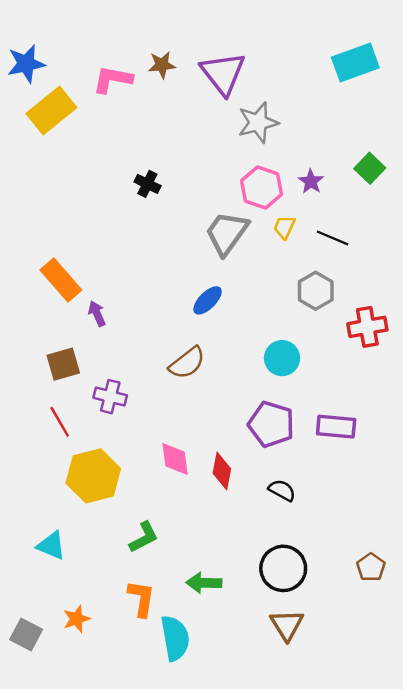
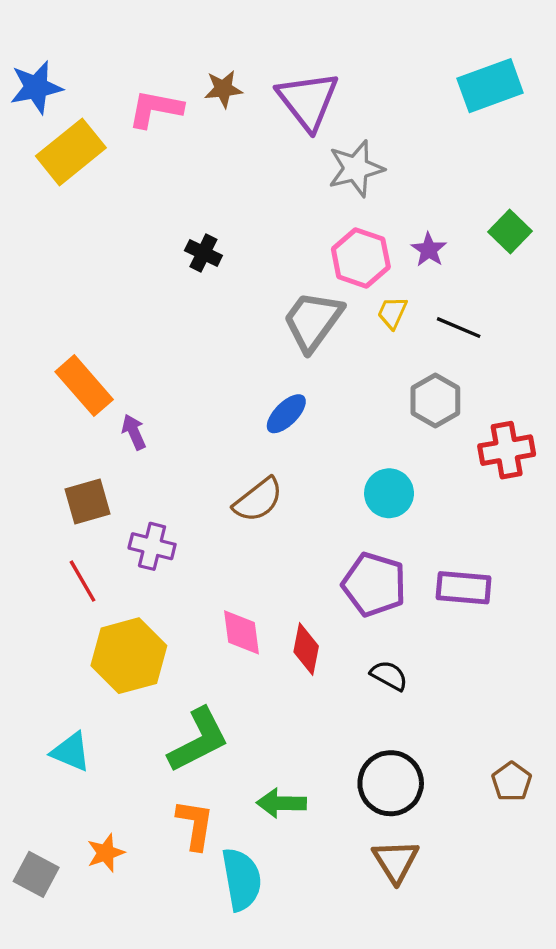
green L-shape: (144, 537) -> (198, 740), size x1.5

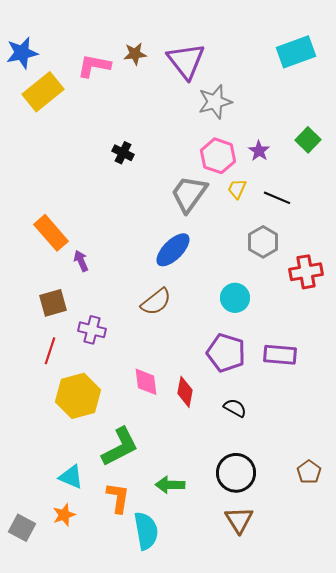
blue ellipse: (286, 414) -> (173, 250), size x1.4
red line: (82, 581) -> (50, 351), turned 48
cyan triangle: (71, 752) -> (71, 477), moved

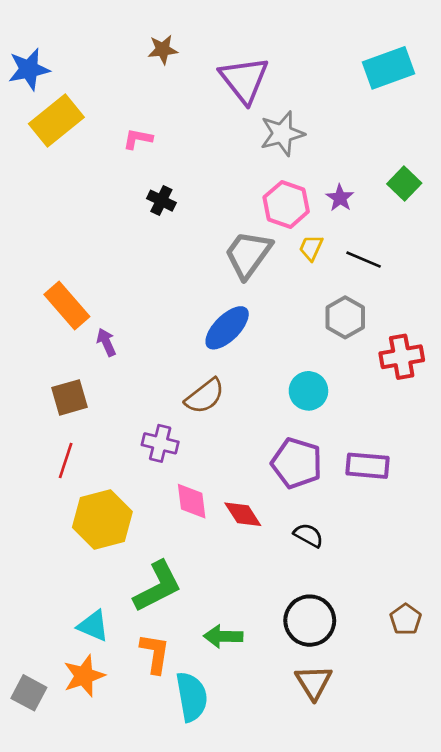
brown star: (135, 54) -> (163, 50), moved
pink L-shape: (94, 66) -> (138, 139), moved, size x0.7
purple cross: (92, 330) -> (160, 443), moved
red diamond: (185, 392) -> (243, 514), turned -44
orange star: (64, 515) -> (84, 676), size x1.4

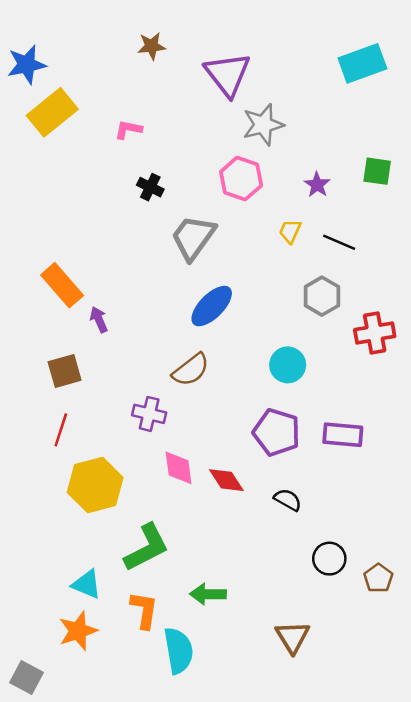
green square: (404, 183) -> (377, 171), turned -36
pink hexagon: (286, 204) -> (241, 179), moved
gray trapezoid: (248, 254) -> (193, 237), moved
black circle: (310, 621) -> (329, 559), moved, size x0.7
gray square: (29, 693) -> (27, 677), moved

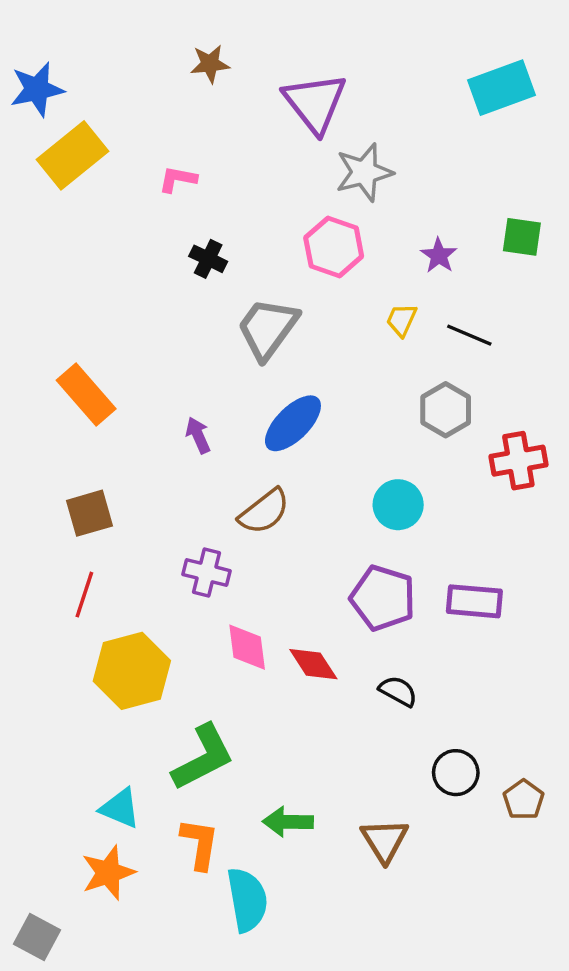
purple arrow: (99, 320) -> (198, 435), moved
brown triangle: (293, 637) -> (385, 840), moved

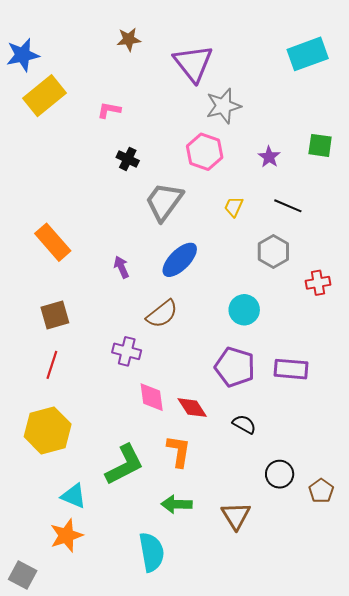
yellow trapezoid: (401, 320) -> (234, 207), moved
red cross: (518, 461) -> (318, 283), size x0.7
yellow hexagon: (132, 671) -> (48, 430), moved
orange L-shape: (200, 844) -> (179, 451), moved

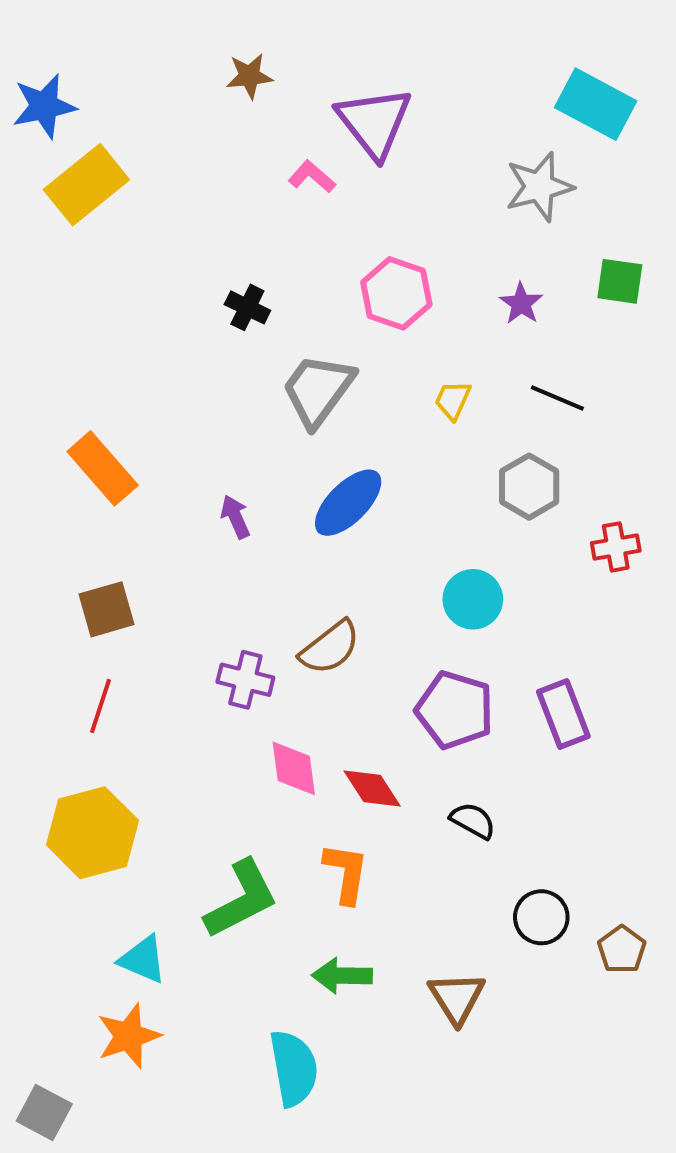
cyan rectangle: (308, 54) -> (596, 104), turned 48
gray star: (223, 106) -> (539, 187), moved
pink L-shape: (109, 110) -> (312, 177), moved, turned 30
brown semicircle: (162, 314) -> (330, 648), moved
purple rectangle: (291, 369) -> (563, 714), turned 64

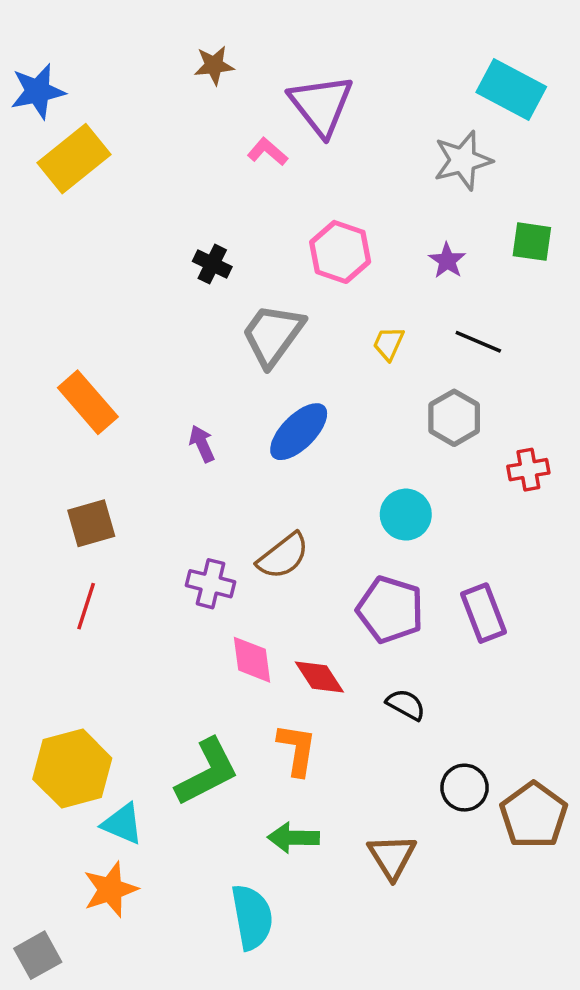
yellow hexagon: (92, 833) -> (72, 769), moved
brown pentagon: (622, 949) -> (534, 815), size x1.6
gray square: (44, 1112) -> (38, 955), turned 33

